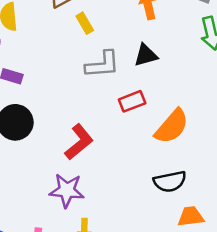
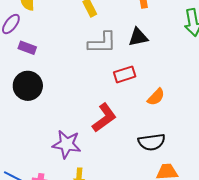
orange semicircle: (172, 126) -> (156, 97), size x0.6
red L-shape: (79, 142) -> (104, 118), moved

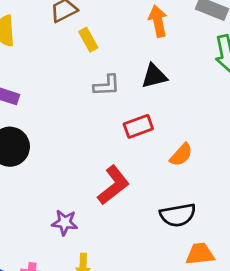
gray L-shape: (102, 43) -> (107, 85), size x0.7
purple star: (67, 144) -> (65, 222), size x0.7

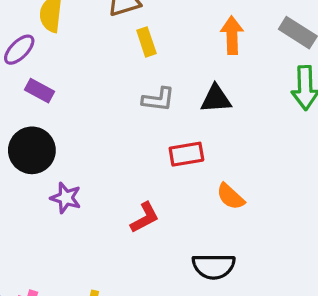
orange semicircle: (181, 155) -> (231, 197), turned 80
red L-shape: (113, 185) -> (145, 218), size x0.7
purple star: (65, 222) -> (66, 198), moved

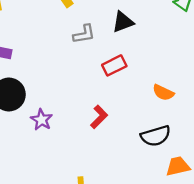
orange semicircle: (231, 197) -> (163, 93), moved
purple star: (66, 198) -> (41, 120), turned 30

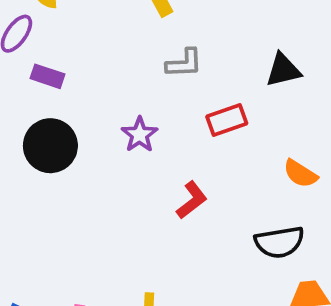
black triangle: (123, 22) -> (283, 70), moved
purple star: (41, 120) -> (140, 135), moved

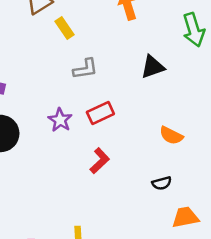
red rectangle: (227, 120) -> (100, 113), moved
black semicircle: (279, 242) -> (162, 183), size x0.6

